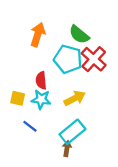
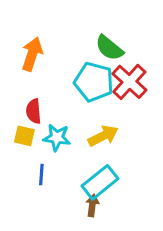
orange arrow: (38, 35) -> (32, 54), moved
red semicircle: (41, 80) -> (34, 111), moved
blue line: (30, 126) -> (41, 175), turned 56

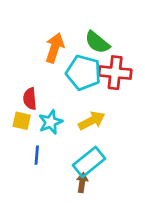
orange arrow: (32, 54) -> (55, 48), moved
red cross: (129, 82) -> (115, 73), turned -36
cyan star: (57, 137) -> (51, 122), turned -30

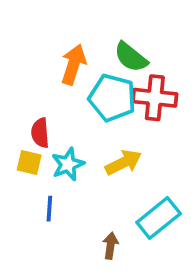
cyan rectangle: (89, 162) -> (159, 218), moved

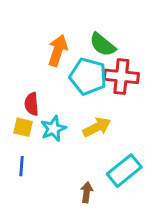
blue line: (49, 209) -> (21, 166), moved

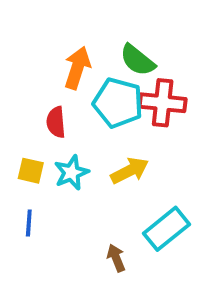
red semicircle: (32, 104) -> (56, 122), moved
brown arrow: (87, 192) -> (116, 258), turned -30

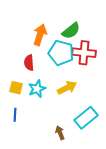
green semicircle: (137, 60) -> (71, 31), turned -78

